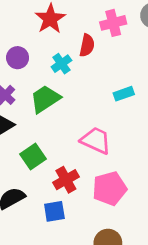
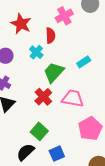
green trapezoid: (45, 99) -> (54, 72), moved
green square: (33, 156) -> (39, 131), moved
red cross: (66, 180) -> (43, 97), moved

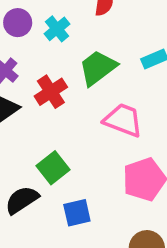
cyan cross: (36, 52) -> (57, 29), moved
red cross: (43, 97) -> (51, 92), moved

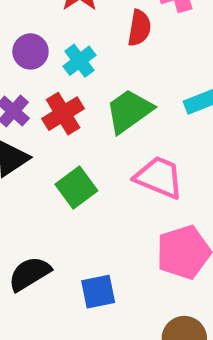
red cross: (51, 92) -> (63, 114), moved
green square: (53, 168) -> (76, 187), moved

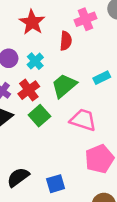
green square: (76, 187) -> (39, 116), moved

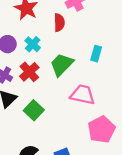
cyan rectangle: (102, 78) -> (96, 54), turned -42
green square: (39, 116) -> (34, 110), moved

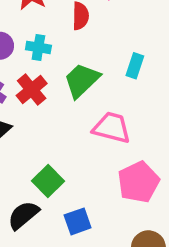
cyan cross: (33, 44) -> (38, 47), turned -35
green square: (34, 110) -> (48, 181), moved

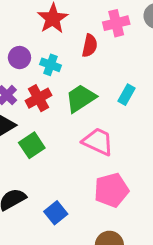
green square: (48, 181) -> (32, 145), moved
blue square: (78, 221) -> (56, 213), turned -30

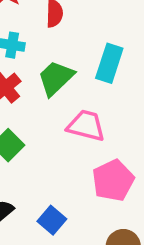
cyan rectangle: (126, 95) -> (109, 63), size x1.5

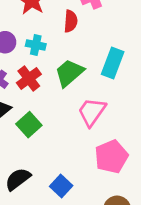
pink trapezoid: (86, 126) -> (92, 112), turned -72

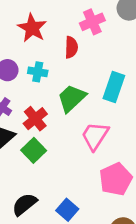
red cross: (29, 78) -> (35, 119), moved

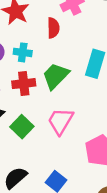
red cross: (35, 119) -> (24, 84), moved, turned 35
pink trapezoid: (95, 136) -> (60, 121), moved

